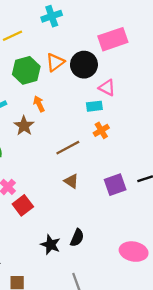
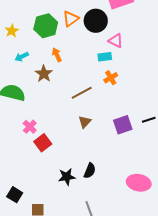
brown triangle: (71, 181) -> (85, 122), turned 40
black star: (51, 245) -> (67, 177), turned -30

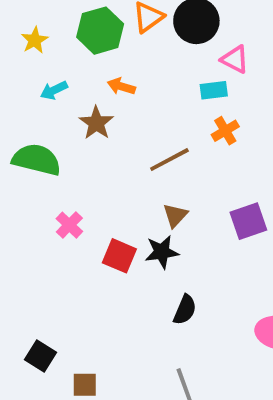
orange arrow: (57, 55) -> (121, 86), turned -48
red square: (43, 143) -> (119, 256), moved, turned -30
black star: (67, 177) -> (162, 252), moved

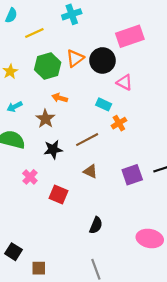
cyan arrow: (54, 90) -> (15, 107), moved
cyan rectangle: (214, 90) -> (104, 104), moved, turned 32
brown triangle: (175, 215) -> (90, 171), turned -48
black star: (162, 252) -> (53, 149), moved

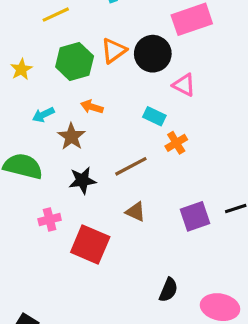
cyan arrow: (15, 107) -> (43, 115), moved
pink cross: (30, 177) -> (50, 219), turned 32
red square: (59, 195) -> (90, 245), size x1.4
black semicircle: (96, 225) -> (168, 290), moved

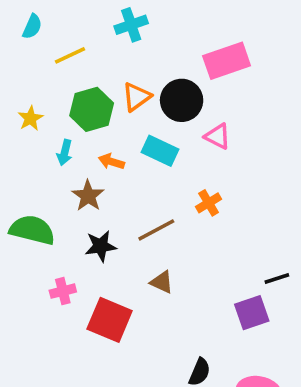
cyan arrow: (43, 115) -> (65, 153), moved, turned -50
cyan rectangle: (154, 116) -> (160, 151), moved, size x1.4
purple square: (195, 216) -> (252, 313), moved

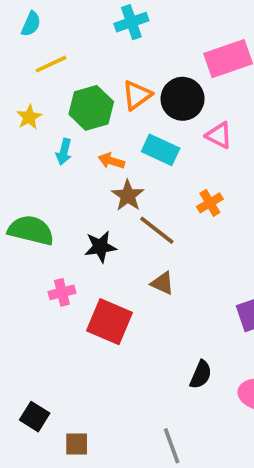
yellow line: (70, 55) -> (51, 64), moved
brown star: (88, 196) -> (128, 196), moved
brown line: (156, 230) -> (157, 230), turned 66

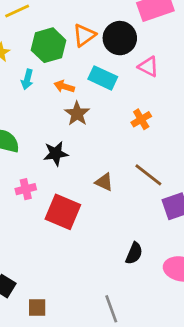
brown line: (157, 230) -> (148, 175), moved

